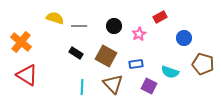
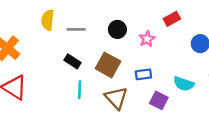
yellow semicircle: (55, 18) -> (48, 20), turned -102
cyan line: (82, 87) -> (80, 90), moved

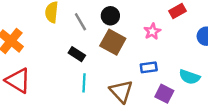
gray line: (76, 29) -> (80, 22), turned 60
black circle: (117, 29) -> (110, 16), moved
brown square: (108, 65) -> (113, 42), moved

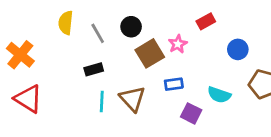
brown square: (113, 42) -> (150, 53), moved, turned 30
black rectangle: (77, 54) -> (94, 69), turned -49
brown triangle: (121, 91) -> (132, 99), moved

